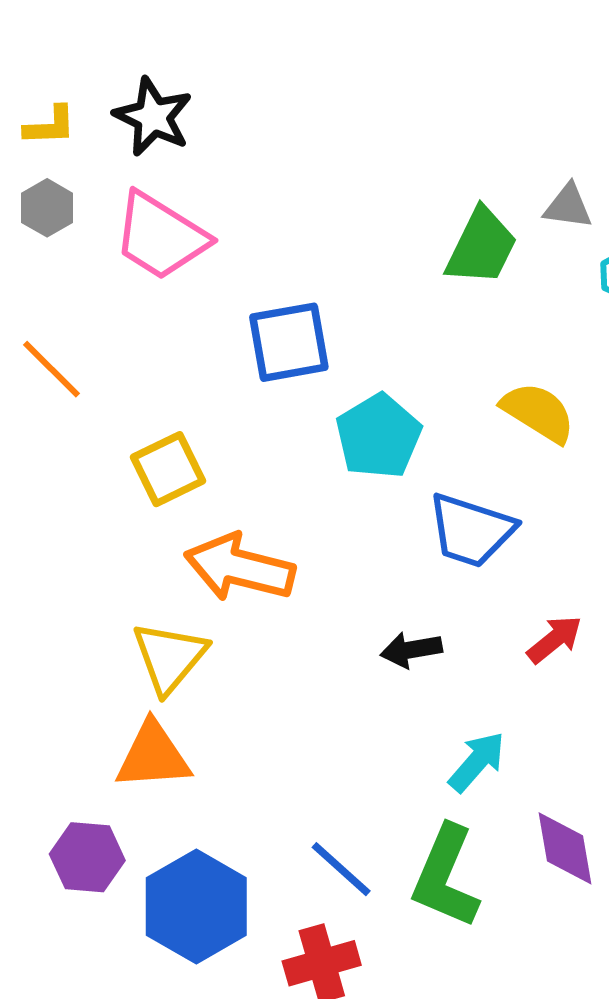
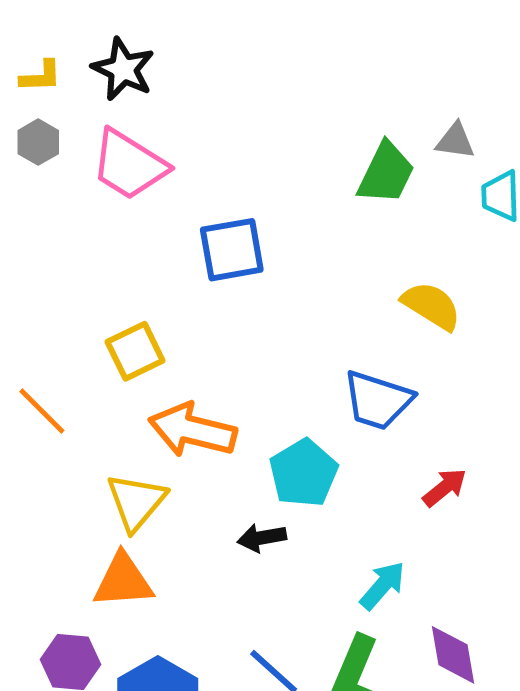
orange line: (51, 369) -> (42, 411), moved
cyan pentagon: (378, 436) -> (304, 473), moved
black arrow: (411, 650) -> (262, 538), moved

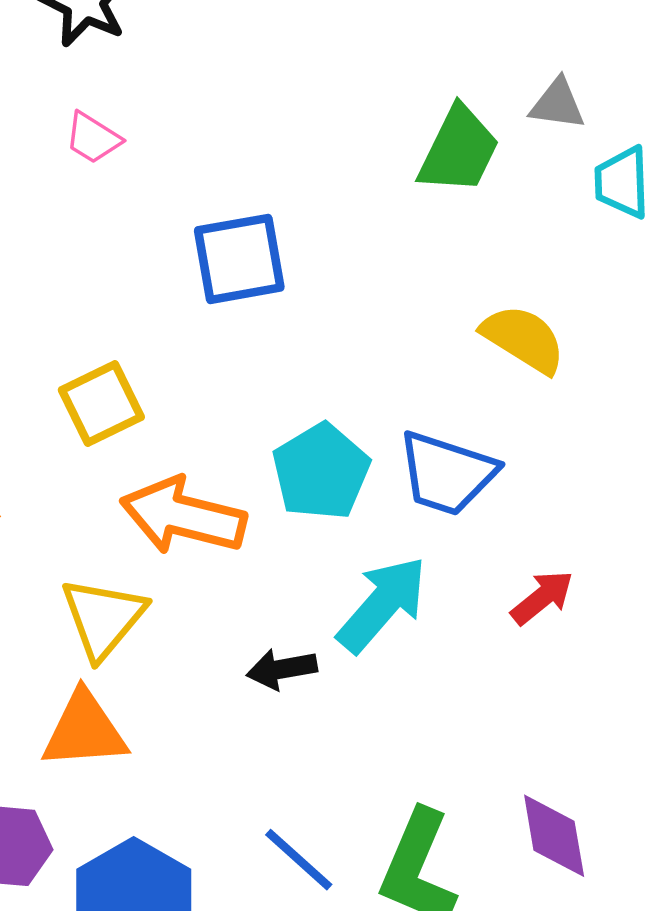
pink trapezoid: (129, 165) -> (93, 138), size x0.5
cyan pentagon: (304, 473) -> (321, 472), moved
cyan arrow: (382, 586) -> (382, 604), moved, size x1.4

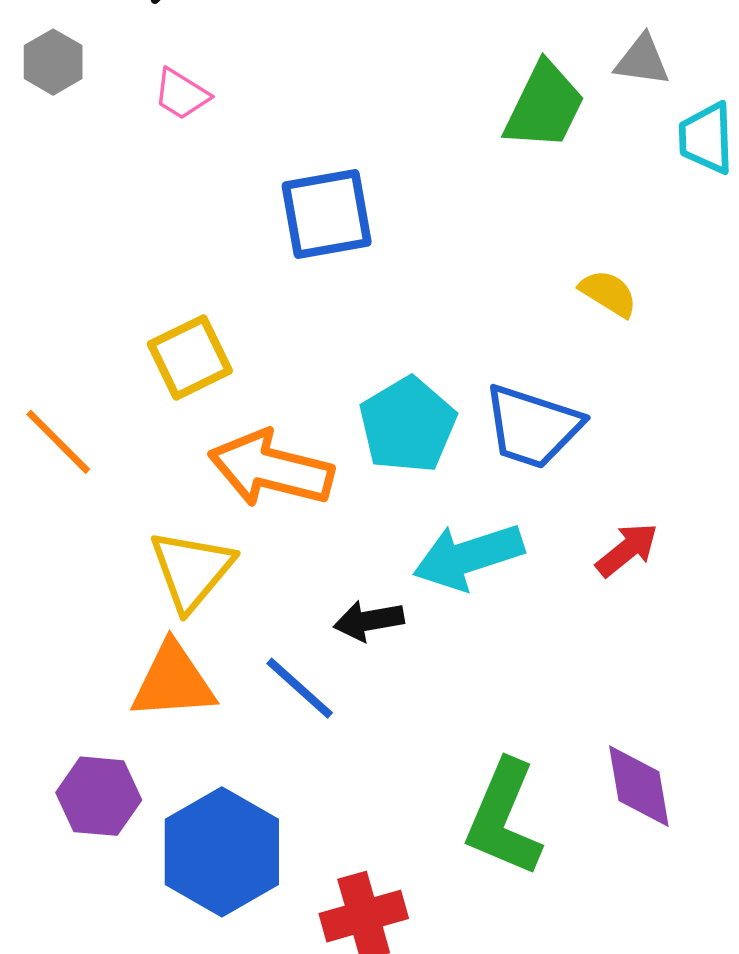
yellow semicircle: (523, 339) -> (608, 293), size x0.7
cyan arrow: (382, 604) -> (468, 557), turned -149
blue line: (299, 860) -> (300, 688), moved

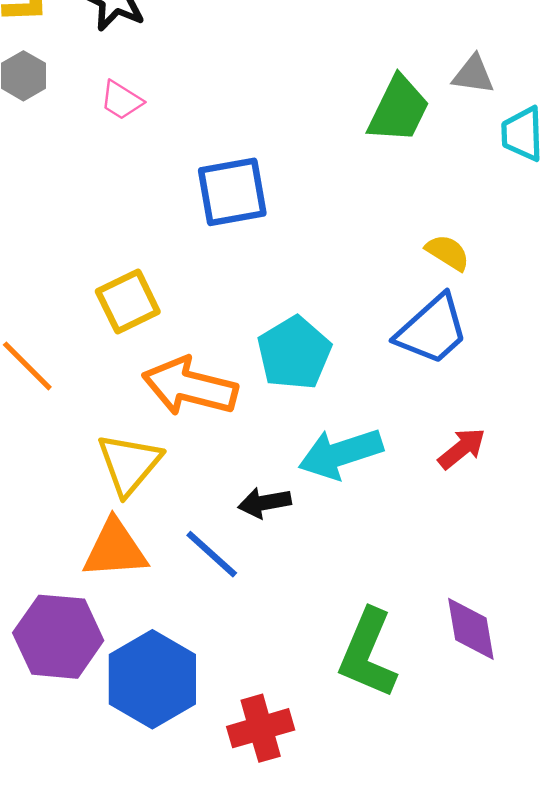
blue trapezoid: (532, 427) -> (432, 330), moved, turned -60
purple hexagon: (99, 796) -> (58, 637), size x1.4

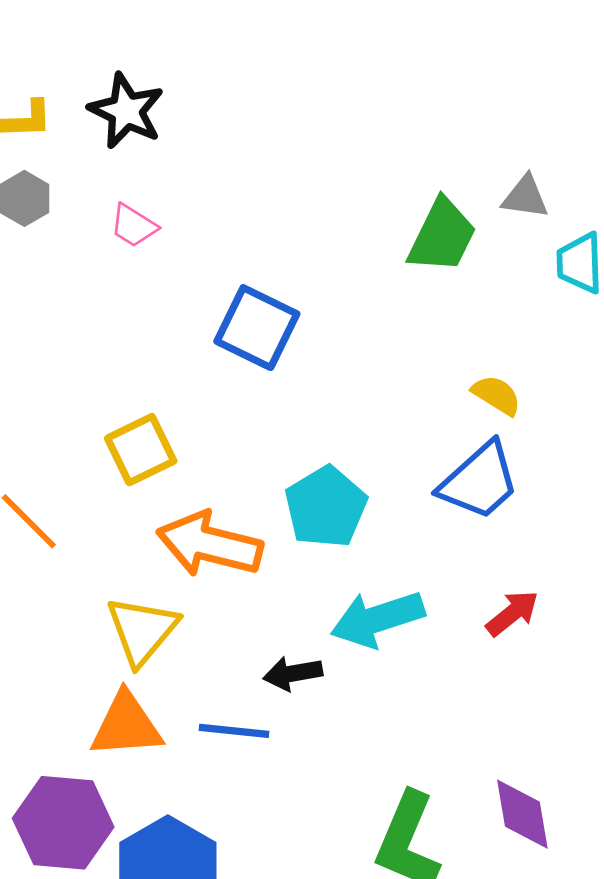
blue square: (232, 192) -> (257, 328), turned 36
blue line: (212, 554) -> (234, 731), turned -36

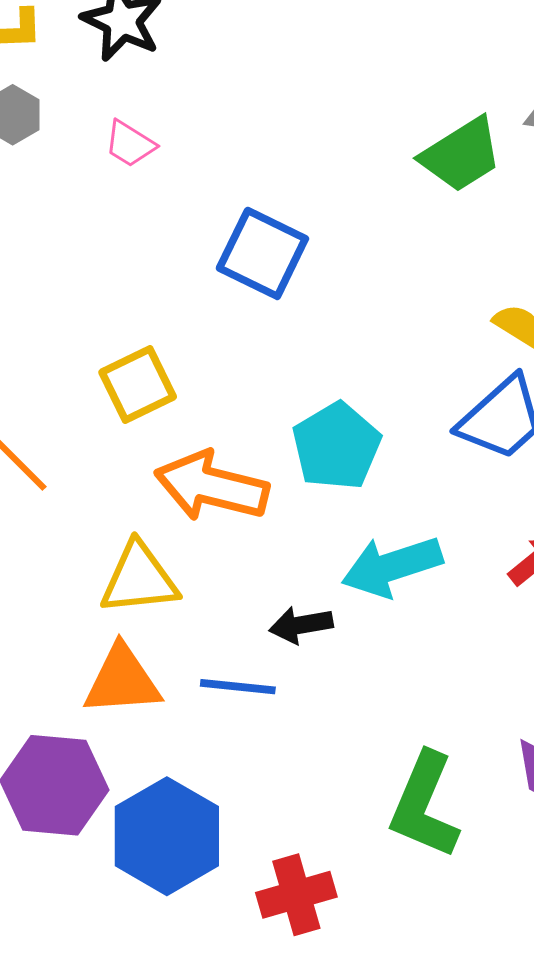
green trapezoid: (442, 236) -> (461, 155), turned 32
yellow triangle: (142, 630) -> (139, 579), turned 44

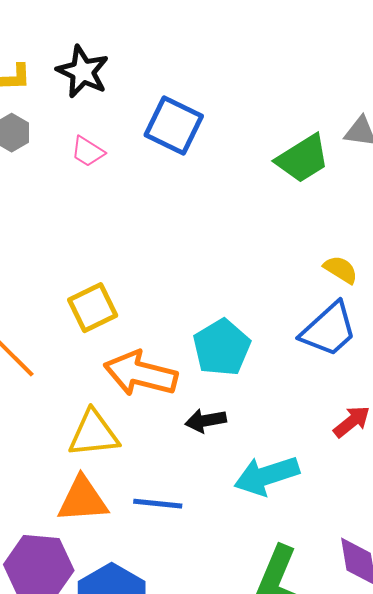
blue square: (262, 253) -> (174, 126), moved
cyan arrow: (392, 566) -> (267, 476), moved
black arrow: (301, 625) -> (206, 421), moved

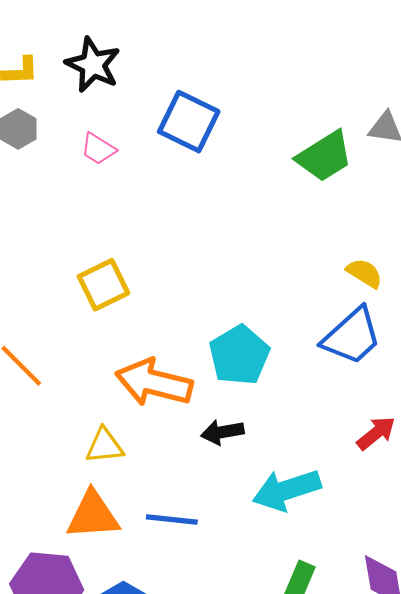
yellow square: (93, 308) -> (103, 285), moved
yellow triangle: (94, 434) -> (104, 446), size x0.7

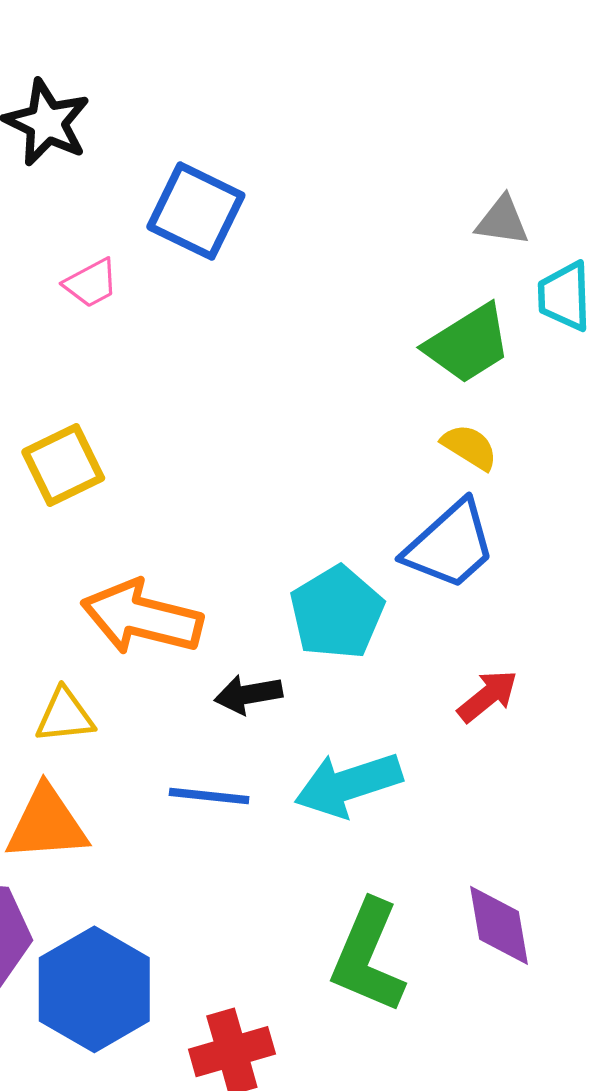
pink trapezoid: (98, 149) -> (91, 283), moved, turned -60
green trapezoid: (324, 156) -> (468, 344), moved
cyan pentagon: (239, 355) -> (337, 612), moved
blue line: (172, 519) -> (209, 796), moved

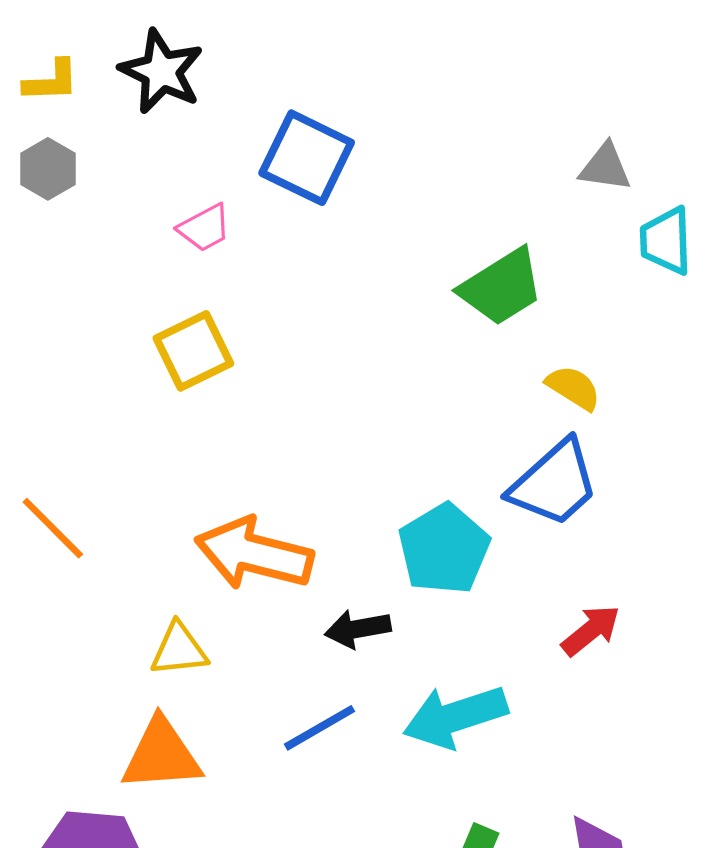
green trapezoid: (468, 344) -> (501, 287), moved
yellow square: (63, 465) -> (193, 351), moved
blue line: (209, 796) -> (319, 728), turned -36

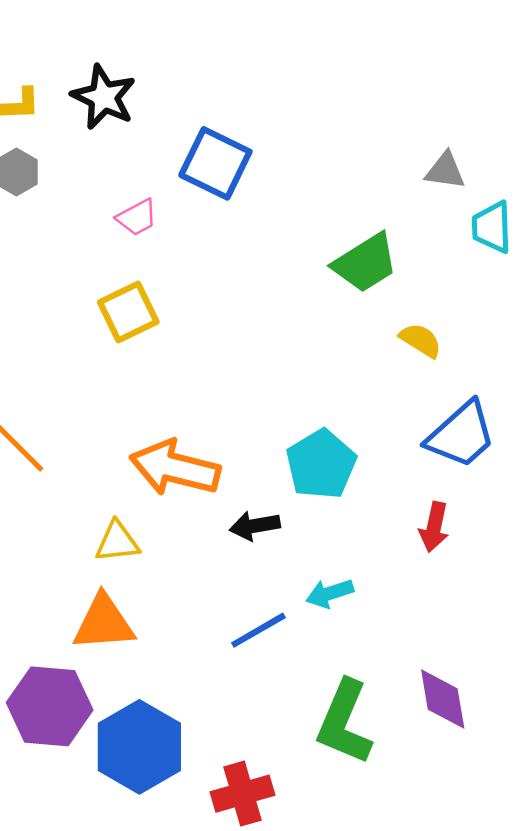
blue trapezoid: (554, 483) -> (461, 435), moved
red arrow: (591, 630) -> (434, 527), turned 141
cyan arrow: (455, 717) -> (330, 593), size x0.6
blue line: (319, 728) -> (258, 630), moved

